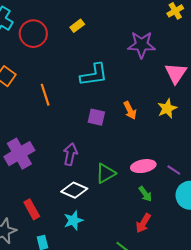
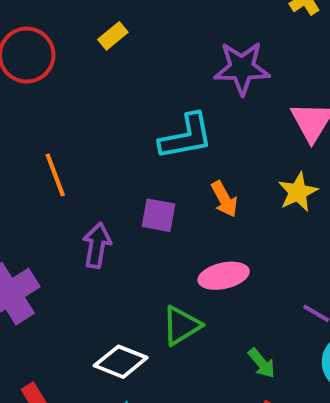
cyan L-shape: (94, 75) -> (186, 137), moved
purple arrow: (70, 154) -> (97, 245), moved
pink ellipse: (143, 166) -> (224, 276), moved

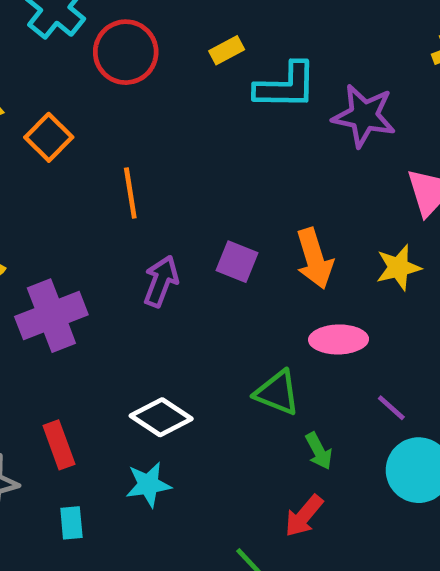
cyan L-shape: (186, 137) -> (286, 86), moved
orange arrow: (224, 199) -> (314, 259), size x1.4
pink ellipse: (224, 276) -> (339, 339), moved
green triangle: (181, 326) -> (277, 393), moved, turned 42

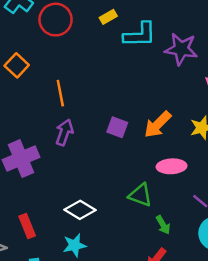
orange arrow: (314, 259) -> (158, 124), turned 64
purple arrow: (161, 281) -> (64, 132), moved

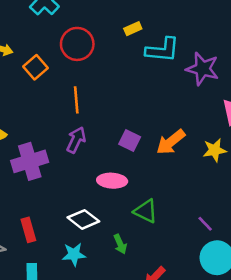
red circle: (56, 20) -> (77, 44), moved
pink ellipse: (172, 166) -> (112, 181), moved
green arrow: (163, 225) -> (120, 244), moved

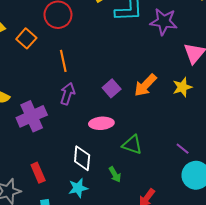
purple square: (130, 140) -> (112, 88), turned 30
white diamond: (83, 219) -> (82, 158), turned 65

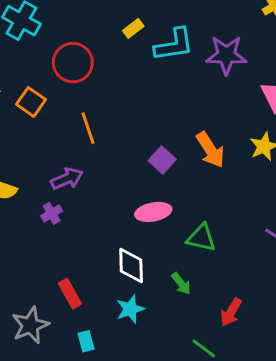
orange arrow: (145, 85) -> (210, 150), turned -70
purple arrow: (67, 94) -> (67, 179), moved, turned 55
purple cross: (32, 116) -> (52, 213), size x0.5

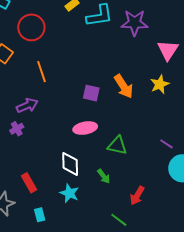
purple square: (162, 160) -> (91, 93), turned -30
cyan star: (130, 309) -> (69, 193), turned -30

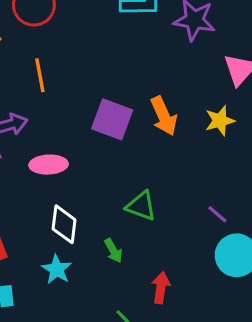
purple square: (91, 93) -> (112, 119), size x1.5
pink ellipse: (85, 128) -> (48, 165), moved
red arrow: (137, 196) -> (161, 288), turned 150

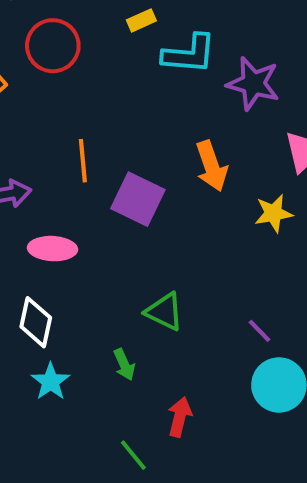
orange line: (40, 75) -> (83, 161), moved
orange arrow: (164, 116) -> (212, 166), moved
white diamond: (64, 224) -> (36, 322), moved

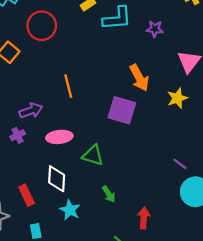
purple star: (253, 84) -> (155, 29), size x0.6
purple square: (138, 199) -> (122, 110), moved
green triangle: (164, 312) -> (93, 155), moved

